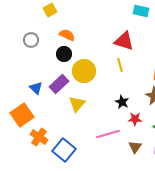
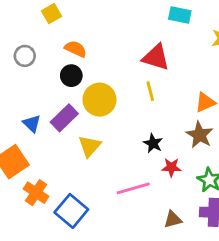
brown triangle: (135, 147) -> (173, 219), moved, turned 40

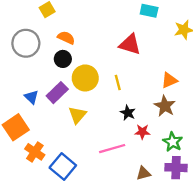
gray circle: (25, 56) -> (26, 43), size x1.6
yellow line: (150, 91) -> (118, 82), moved

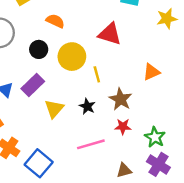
orange semicircle: (66, 38) -> (55, 21), moved
yellow circle: (85, 78) -> (72, 57), moved
brown star: (165, 106) -> (121, 99), moved
black star: (128, 113) -> (87, 106), moved
purple cross: (176, 168) -> (158, 164), turned 30

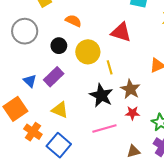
black star: (87, 106) -> (101, 95), size x1.6
yellow triangle: (54, 109) -> (60, 110), moved, turned -48

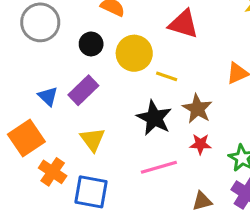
yellow line: (110, 67) -> (167, 76), turned -56
yellow triangle: (60, 110) -> (93, 139), turned 30
blue square: (59, 145) -> (91, 192), turned -30

